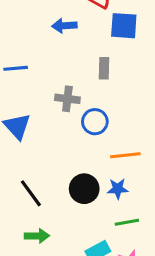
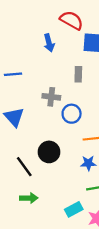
blue arrow: (64, 26) -> (49, 43), turned -102
black circle: (84, 189) -> (49, 152), moved

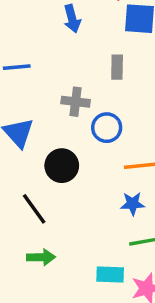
black circle: (49, 152) -> (62, 166), moved
cyan rectangle: (74, 209) -> (110, 275), turned 30

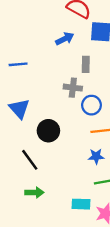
blue arrow: (72, 19) -> (65, 39), moved, turned -102
gray cross: (76, 102) -> (73, 88), moved
blue circle: (107, 128) -> (91, 105), moved

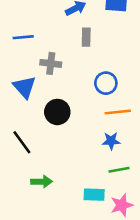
gray rectangle: (86, 64) -> (86, 37), moved
gray cross: (73, 88) -> (51, 63), moved
black line: (30, 160) -> (22, 142), moved

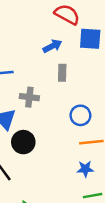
black circle: (57, 112) -> (23, 142), moved

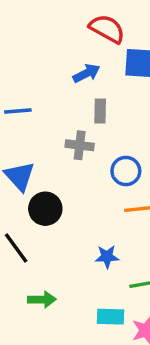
gray cross: (29, 97) -> (80, 145), moved
blue star: (85, 169) -> (107, 257), moved

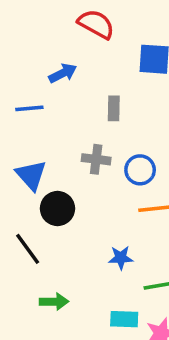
red semicircle: (107, 29) -> (96, 24), moved
blue arrow: (86, 73) -> (63, 73), moved
gray cross: (80, 145) -> (96, 159), moved

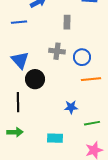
black line: (28, 249) -> (18, 102), turned 36
green arrow: (54, 302) -> (15, 132), moved
cyan rectangle: (124, 319) -> (55, 138), moved

